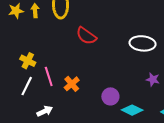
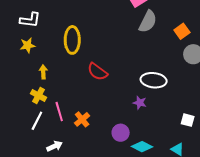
yellow arrow: (35, 11) -> (43, 72), moved
purple star: (153, 79) -> (140, 103), moved

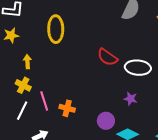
red semicircle: (97, 72) -> (107, 57), moved
purple star: (140, 103) -> (130, 99), moved
orange cross: (82, 119) -> (67, 108), turned -35

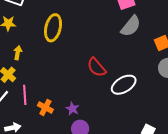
white ellipse: (138, 68) -> (124, 85), turned -50
purple star: (130, 99) -> (72, 109), moved

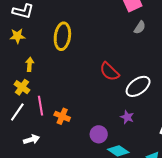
gray semicircle: (131, 26) -> (140, 27), size x0.6
purple star: (72, 109) -> (127, 117), moved

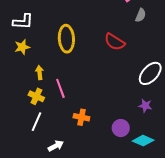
red semicircle: (109, 72) -> (115, 42), moved
pink line: (40, 106) -> (60, 88), moved

